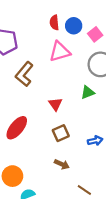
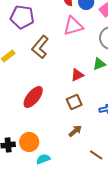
red triangle: (55, 104) -> (77, 75), moved, turned 40
brown arrow: (62, 164) -> (75, 131), turned -64

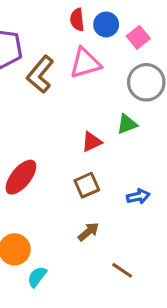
brown L-shape: (40, 47) -> (40, 74), moved
cyan semicircle: (43, 159) -> (37, 277), turned -32

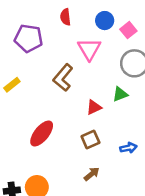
red semicircle: (77, 20) -> (65, 17), moved
pink triangle: (85, 63) -> (89, 49), turned -45
brown L-shape: (40, 74) -> (63, 78), moved

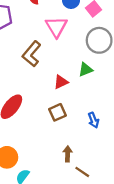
blue arrow: (128, 148) -> (93, 120), turned 80
brown arrow: (92, 174) -> (68, 154), moved, turned -48

